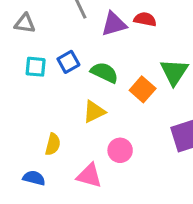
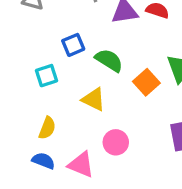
cyan square: (36, 67) -> (46, 76), moved, turned -30
yellow triangle: (94, 112) -> (94, 99), turned 45
blue semicircle: (34, 178) -> (43, 161), moved

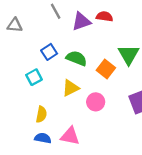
yellow triangle: (94, 99) -> (71, 88), turned -42
pink circle: (116, 142) -> (96, 102), moved

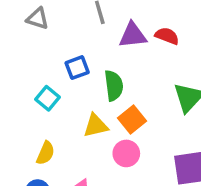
green semicircle: (77, 58) -> (114, 86), turned 48
orange square: (106, 69) -> (132, 119), moved
cyan square: (34, 77) -> (48, 98), turned -35

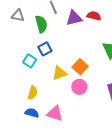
blue square: (77, 68) -> (45, 49), moved
green semicircle: (114, 86) -> (41, 24), moved

